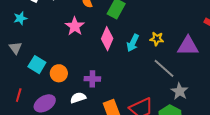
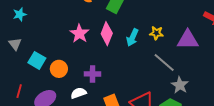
pink star: (75, 26) -> (79, 34), moved

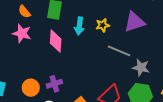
pink star: (79, 34) -> (22, 33), moved
cyan arrow: (132, 37) -> (79, 26), moved
orange circle: (59, 69) -> (31, 88), moved

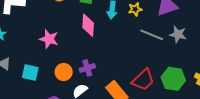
pink star: (22, 33) -> (49, 39), moved
gray star: (141, 68) -> (178, 34), moved

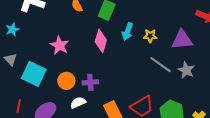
cyan square: (30, 73) -> (34, 74), size x1.4

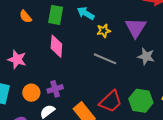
cyan arrow: (127, 32) -> (86, 13), moved, turned 114
purple triangle: (182, 40) -> (136, 28), turned -40
gray line: (161, 65) -> (105, 59), moved

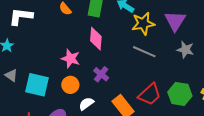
yellow star: (104, 31) -> (143, 24), size x1.6
pink star: (17, 59) -> (71, 59), moved
purple cross: (55, 89) -> (101, 74), moved, turned -35

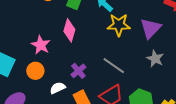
gray line: (144, 52) -> (114, 66), moved
purple cross: (101, 74) -> (78, 71), moved
white semicircle: (86, 104) -> (58, 88), moved

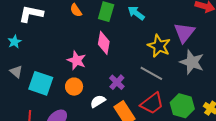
yellow star: (119, 25) -> (159, 46), moved, turned 30
gray star: (155, 59) -> (192, 62), size x1.4

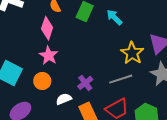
pink diamond: (104, 43) -> (47, 28), moved
gray line: (151, 73) -> (121, 79), turned -55

